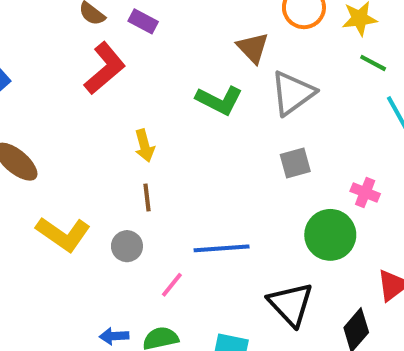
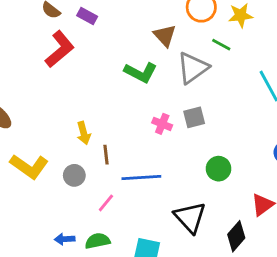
green line: (373, 63) -> (221, 45), moved
yellow arrow: (145, 146) -> (84, 133), moved
pink cross: (365, 192) -> (162, 124), moved
brown line: (147, 198) -> (106, 155), moved
green circle: (330, 235) -> (219, 169), size x0.7

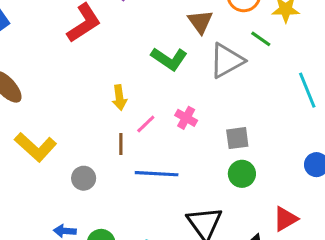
gray square: (194, 117) -> (237, 138), moved
yellow arrow: (84, 133) -> (119, 98), moved
gray circle: (74, 175) -> (84, 178), moved
pink line: (106, 203) -> (146, 124), moved

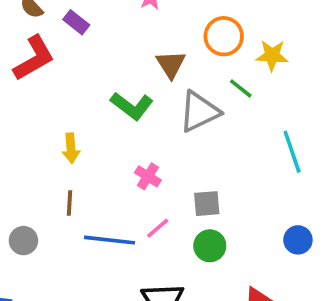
pink line: (146, 124) -> (158, 228), moved

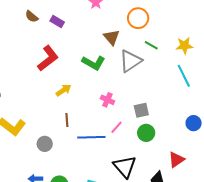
yellow star: (272, 55) -> (184, 46), moved
red L-shape: (34, 58) -> (48, 58), moved
yellow arrow: (71, 148) -> (64, 90), turned -112

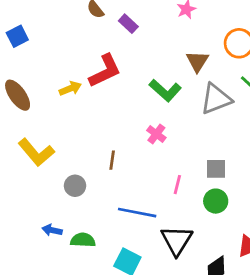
yellow arrow: (64, 90) -> (70, 88), moved
pink cross: (107, 100) -> (156, 134), moved
pink line: (117, 127) -> (177, 185), turned -40
blue line: (91, 137) -> (137, 213), moved

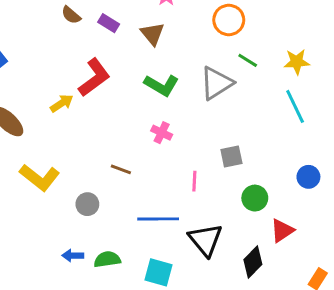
brown triangle: (197, 61) -> (152, 34), moved
brown line: (112, 160) -> (121, 169), turned -66
green circle: (216, 201) -> (255, 198), moved

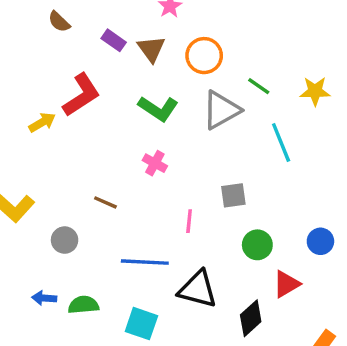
orange circle: (229, 20) -> (204, 56), moved
purple rectangle: (109, 23) -> (114, 40), moved
cyan line: (295, 106) -> (281, 142), moved
blue circle: (308, 177) -> (320, 241), moved
black triangle: (205, 240) -> (198, 289), turned -39

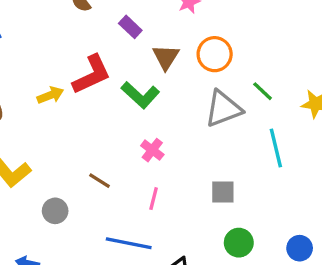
brown triangle: (151, 49) -> (166, 57), moved
green L-shape: (158, 109) -> (140, 95), moved
pink line: (189, 221) -> (154, 199), moved

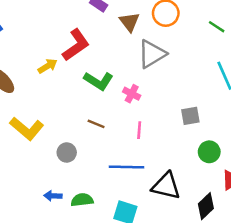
green line: (263, 91) -> (217, 27), moved
green L-shape: (140, 95) -> (98, 81), moved
gray triangle: (223, 109) -> (152, 54), moved

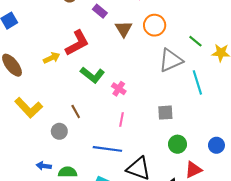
gray triangle: (152, 54) -> (171, 60), moved
brown line: (96, 124) -> (76, 112), moved, turned 32

